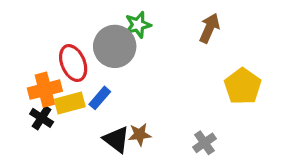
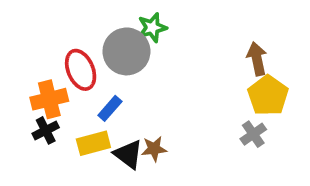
brown arrow: (209, 28) -> (257, 59), moved, turned -36
yellow rectangle: (70, 103) -> (93, 143), moved
black cross: (42, 118) -> (46, 130), turned 30
gray cross: (204, 143) -> (253, 134), moved

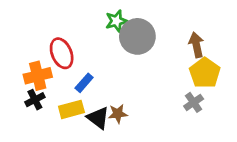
gray circle: (126, 51) -> (137, 36), moved

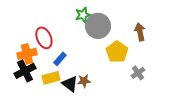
yellow pentagon: (205, 73) -> (117, 52), moved
black cross: (35, 100) -> (25, 71), size x1.5

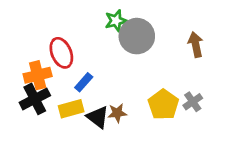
yellow pentagon: (117, 52) -> (163, 105), moved

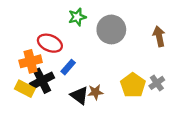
green star: (116, 21) -> (77, 17), moved
red ellipse: (61, 53) -> (50, 43), turned -45
black cross: (35, 99) -> (42, 81), moved
yellow rectangle: (71, 109) -> (25, 89), moved, turned 42

